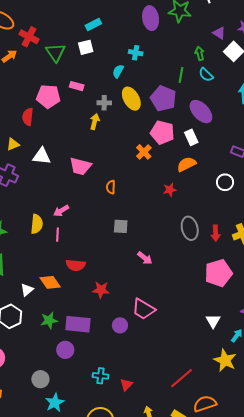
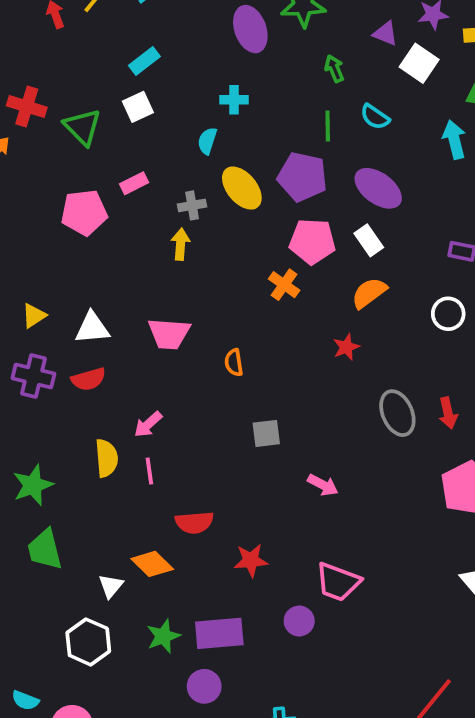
green arrow: (200, 53) -> (334, 69), moved
pink rectangle: (77, 86) -> (134, 183), turned -32
red semicircle: (28, 117) -> (88, 379), moved, turned -102

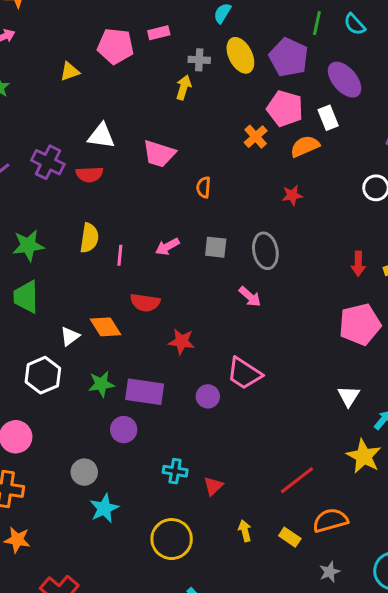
orange semicircle: (369, 293) -> (305, 146), moved
yellow triangle: (34, 316) -> (70, 72), moved
gray ellipse: (397, 413) -> (265, 251), moved
pink arrow: (148, 424) -> (167, 247), moved

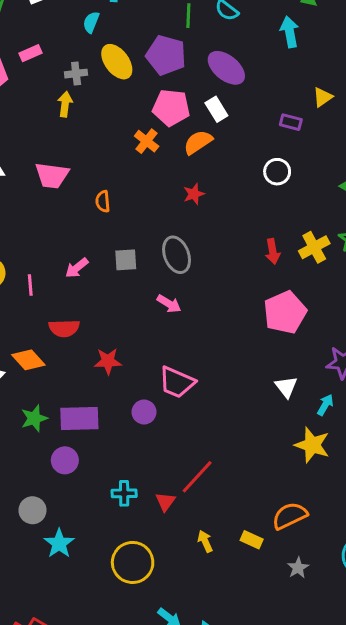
red line: (297, 480) -> (197, 477), moved

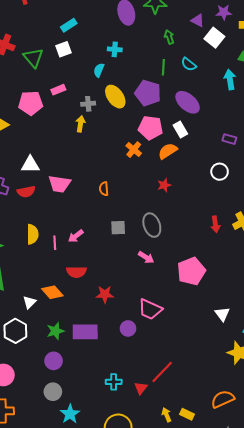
pink trapezoid: (52, 175) -> (59, 184), moved
pink arrow: (77, 268) -> (76, 236), moved
pink pentagon: (285, 312) -> (191, 271), moved
purple circle: (65, 460) -> (54, 361), moved
yellow rectangle: (252, 540) -> (187, 414), moved

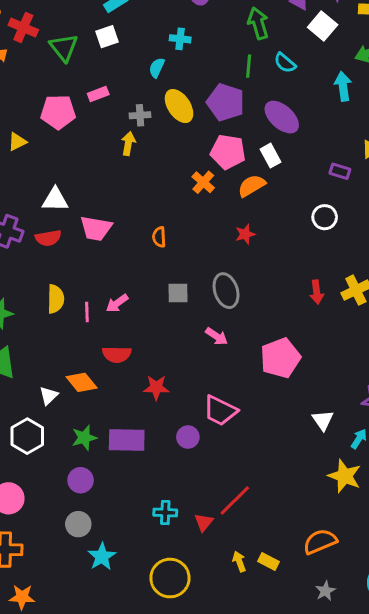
green arrow: (169, 37) -> (258, 23), size x1.5

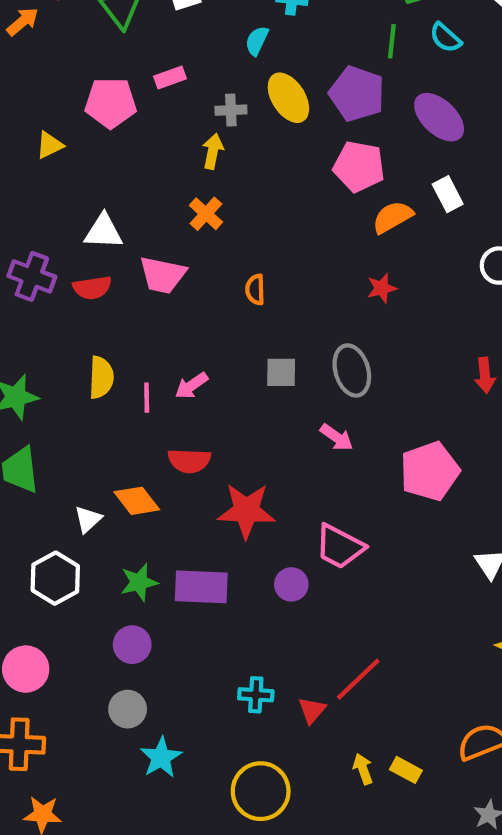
white rectangle: (271, 156) -> (448, 194), moved
orange cross: (203, 182) -> (206, 214), moved
red star: (156, 387) -> (246, 511), size x1.5

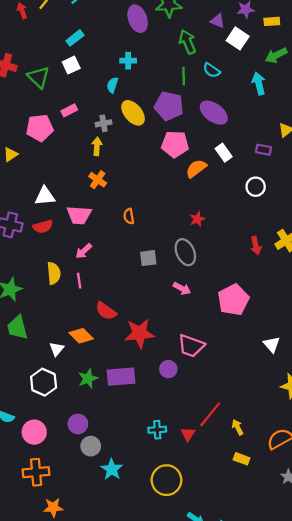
red star: (382, 288) -> (197, 219), moved
pink arrow: (191, 386) -> (84, 251), moved
red semicircle: (189, 461) -> (106, 311), turned 40
purple circle: (132, 645) -> (78, 424), moved
yellow arrow: (363, 769) -> (238, 427), moved

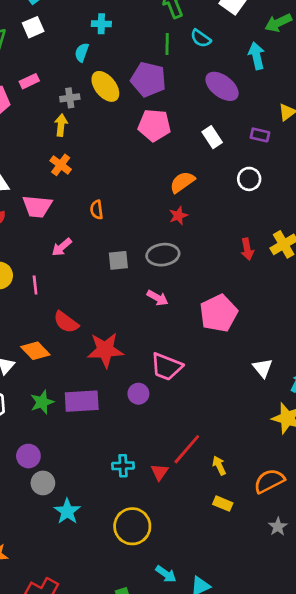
purple ellipse: (214, 113) -> (222, 86), moved
orange semicircle: (196, 169) -> (182, 182), moved
pink arrow: (84, 251) -> (62, 247), moved
gray ellipse: (185, 252) -> (163, 255), turned -75

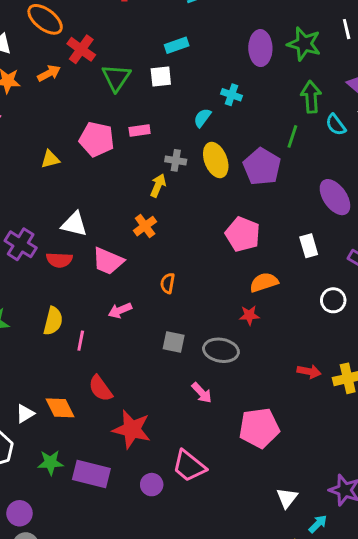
cyan semicircle: (201, 38) -> (336, 125), moved
pink pentagon: (154, 125) -> (243, 234), moved
red arrow: (247, 249) -> (309, 372), turned -85

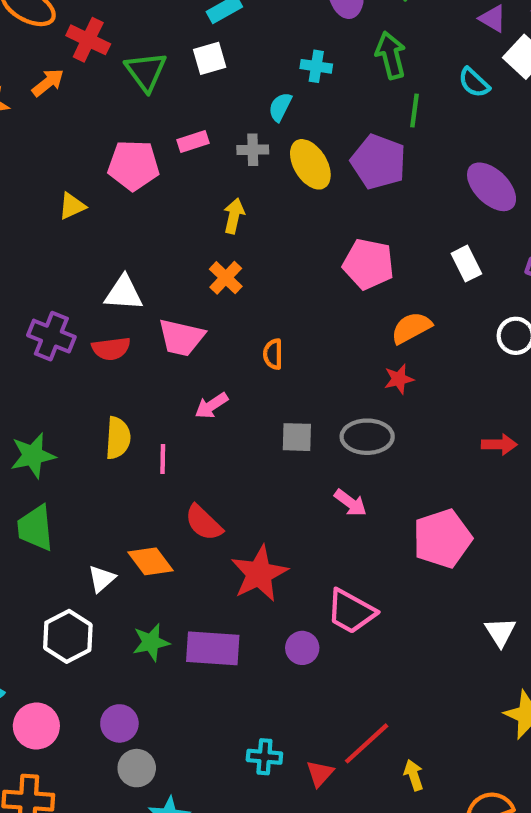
green arrow: (311, 97) -> (391, 55), moved
gray cross: (176, 160) -> (253, 150), moved
red star: (132, 429) -> (259, 574), turned -30

